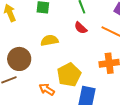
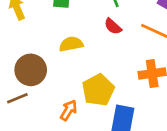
orange arrow: (47, 89) -> (69, 110), turned 91

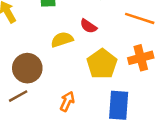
red semicircle: (113, 26) -> (88, 26), moved
yellow pentagon: (98, 90) -> (102, 64), moved

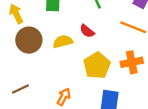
brown circle: (27, 68) -> (29, 40), moved

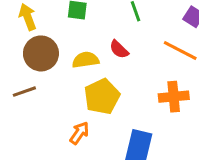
yellow pentagon: (97, 65) -> (102, 96), moved
brown line: (20, 89) -> (24, 92), moved

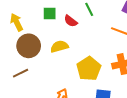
red semicircle: (119, 49) -> (71, 21), moved
yellow pentagon: (102, 96) -> (89, 69), moved

